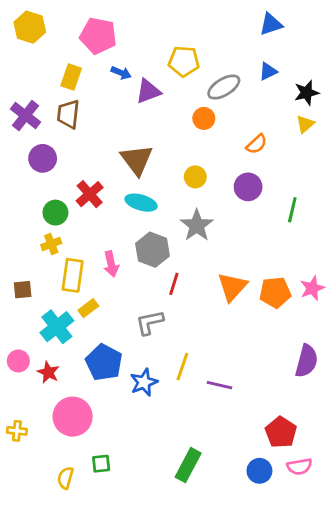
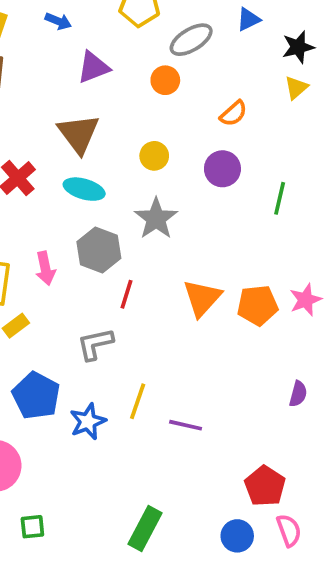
purple triangle: (148, 91) -> (93, 67), moved
purple semicircle: (307, 361) -> (298, 394), size x0.6
pink semicircle: (299, 467) -> (289, 530), turned -100

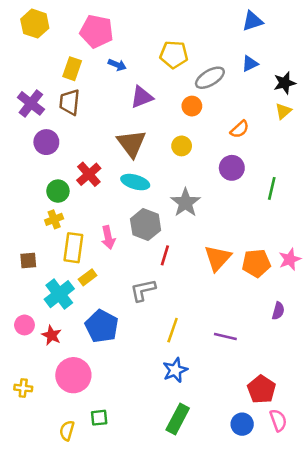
yellow circle: (154, 156) -> (182, 146), moved
purple semicircle: (298, 394) -> (278, 311), moved
blue star: (88, 422) -> (175, 370), moved
purple line: (186, 425) -> (225, 337), moved

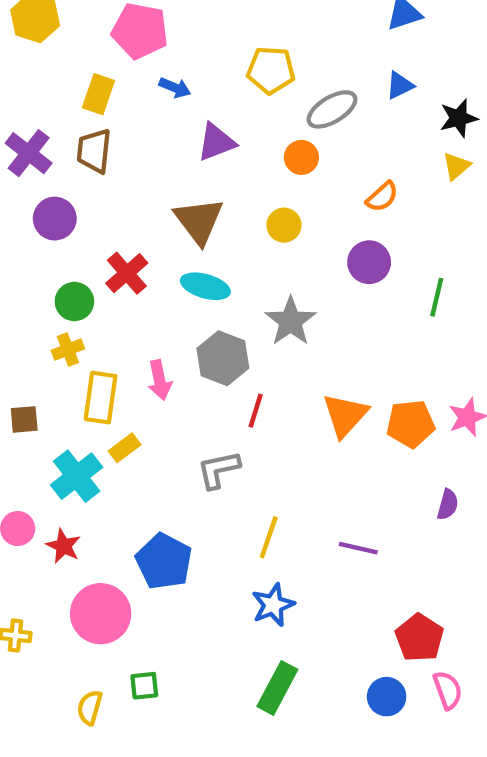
blue pentagon: (102, 326) -> (164, 561), moved

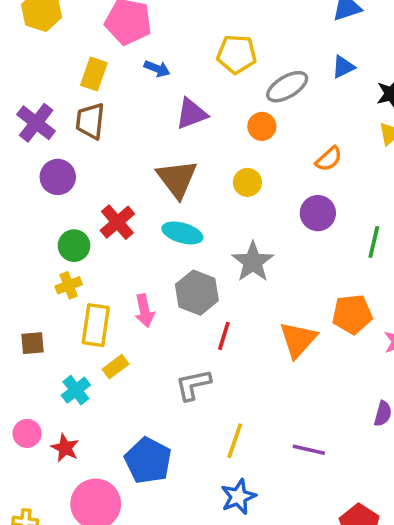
orange pentagon: (411, 424) -> (352, 314), moved
cyan cross: (77, 476) -> (76, 390), size x0.7

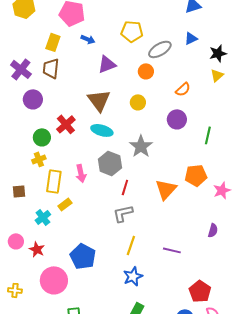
gray L-shape: (193, 385) -> (123, 213), moved

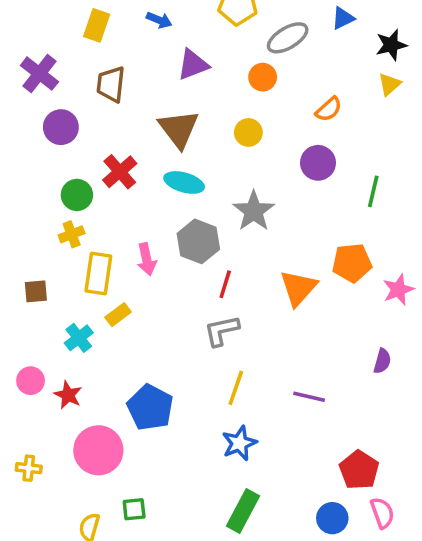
brown trapezoid: (51, 68) -> (111, 84), moved

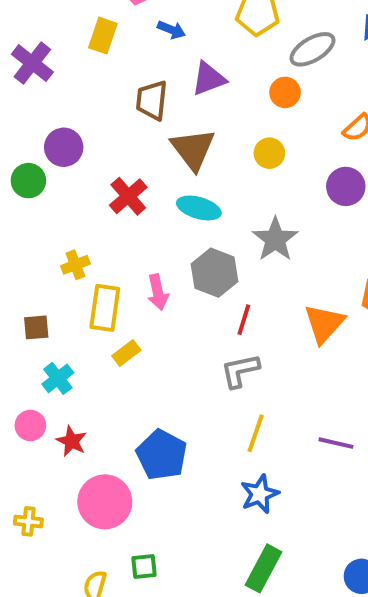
purple cross: (39, 74) -> (32, 63), moved
brown trapezoid: (111, 84) -> (152, 100), moved
green circle: (77, 195) -> (28, 181), moved
cyan cross: (79, 338) -> (58, 378), moved

